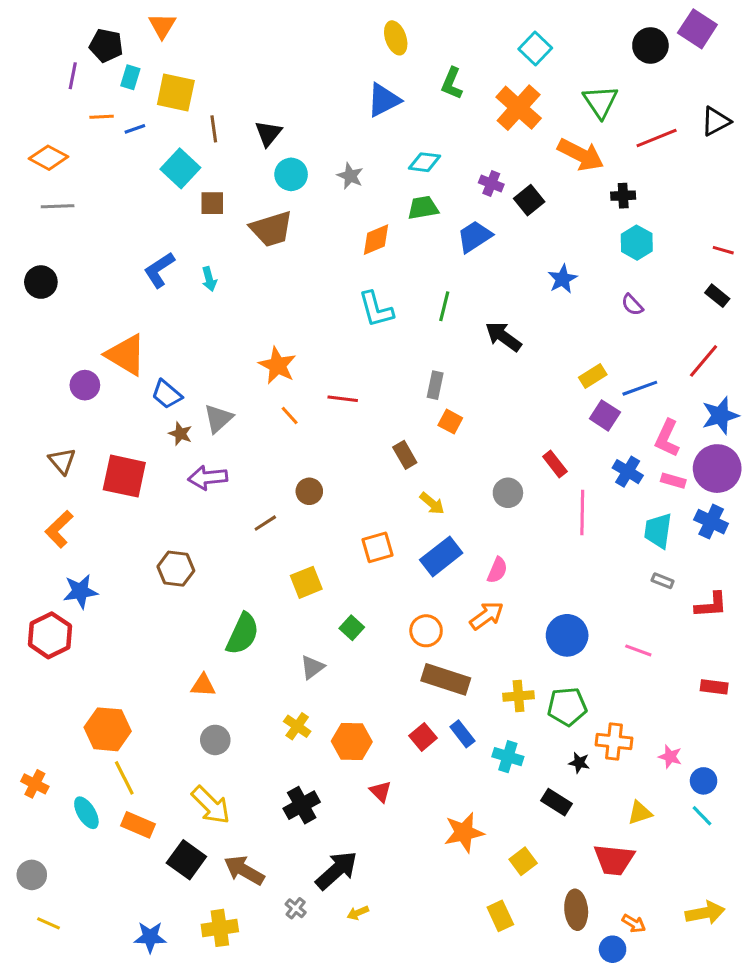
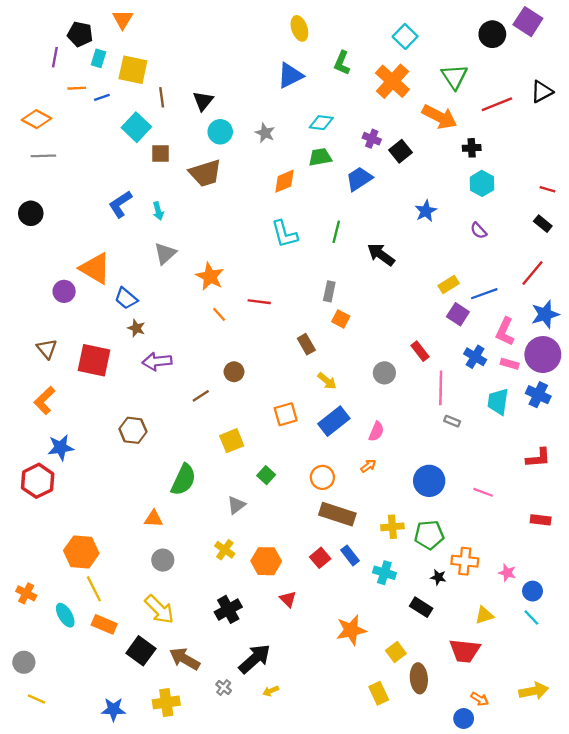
gray triangle: (218, 418) -> (165, 253), moved
gray rectangle: (663, 581) -> (452, 421), moved
orange arrow: (487, 616) -> (368, 466), size x0.6
brown ellipse: (576, 910) -> (419, 678), moved

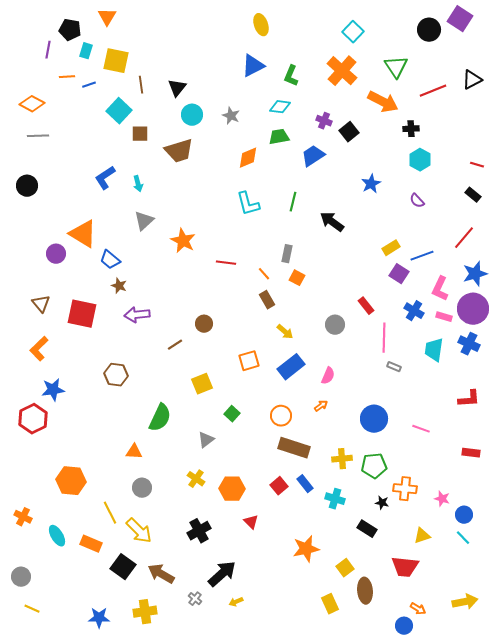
green L-shape: (342, 63) -> (291, 76), moved
orange line: (219, 314) -> (264, 274), moved
yellow line: (94, 589) -> (110, 513), moved

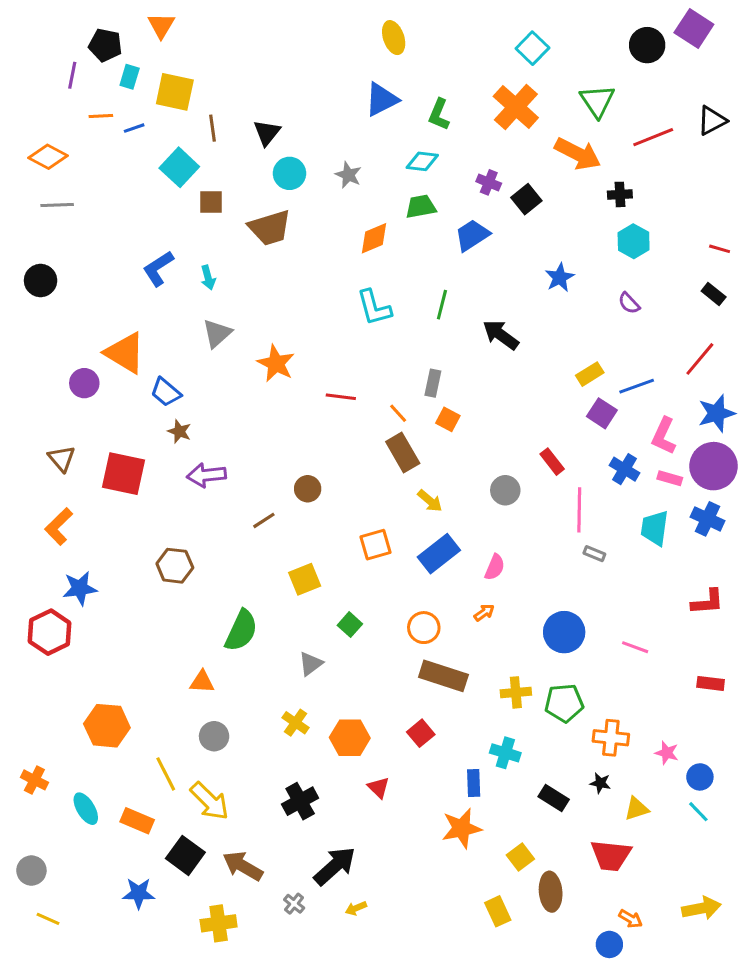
brown rectangle: (267, 300) -> (403, 453), size x1.4
blue rectangle: (305, 484) -> (474, 783), moved, turned 36
black star: (382, 503) -> (600, 783), moved
blue star: (99, 618) -> (139, 893), moved

